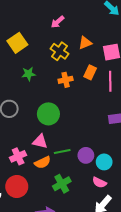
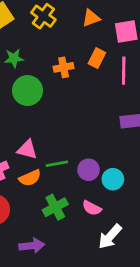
yellow cross: (59, 51) -> (43, 16), moved
green circle: (48, 114) -> (28, 91), moved
pink semicircle: (99, 182) -> (92, 208), moved

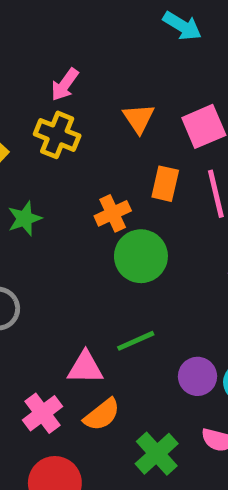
orange triangle: (91, 18) -> (139, 118), turned -30
green circle: (28, 91) -> (141, 256), moved
green line: (57, 164) -> (136, 341), moved

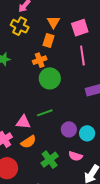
orange rectangle: (165, 184) -> (49, 40), moved

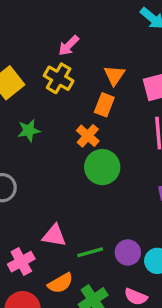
orange cross: (40, 60) -> (88, 136), turned -32
green line: (45, 113) -> (90, 252), moved
orange semicircle: (28, 142) -> (60, 283), moved

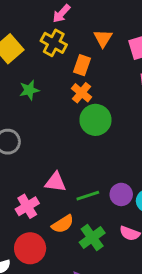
orange rectangle: (104, 105) -> (82, 65), moved

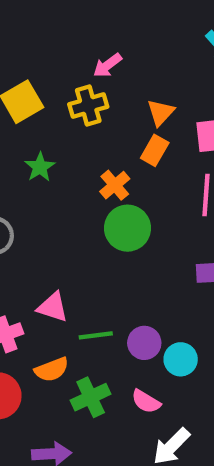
yellow cross: (54, 43) -> (88, 106), turned 35
orange rectangle: (82, 65) -> (155, 150), moved
green star: (29, 90) -> (40, 167), turned -30

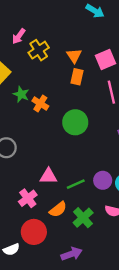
pink arrow: (107, 65) -> (19, 36), moved
yellow cross: (88, 106) -> (39, 50), moved
green star: (40, 167) -> (21, 94), moved
orange cross: (115, 185) -> (40, 103), moved

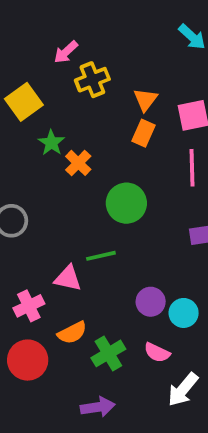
green line: (76, 184) -> (101, 256), moved
purple arrow: (72, 254) -> (98, 407), moved

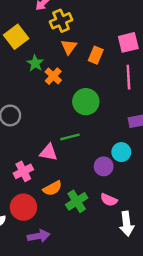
orange triangle: (145, 100) -> (69, 47), moved
cyan circle: (184, 313) -> (121, 152), moved
white arrow: (183, 390) -> (127, 224), turned -45
purple arrow: (98, 407) -> (39, 236), moved

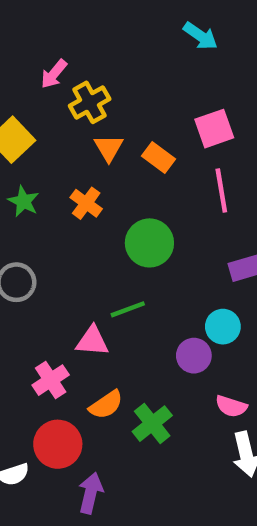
orange rectangle: (96, 55) -> (159, 157), turned -70
green star: (35, 63) -> (23, 201), moved
pink semicircle: (109, 200) -> (231, 406), moved
purple arrow: (39, 236) -> (91, 493), turned -60

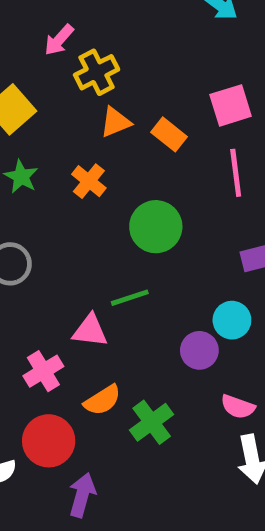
orange triangle: (109, 148) -> (115, 122), turned 36

